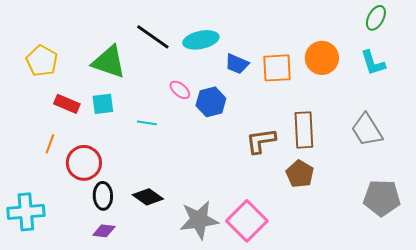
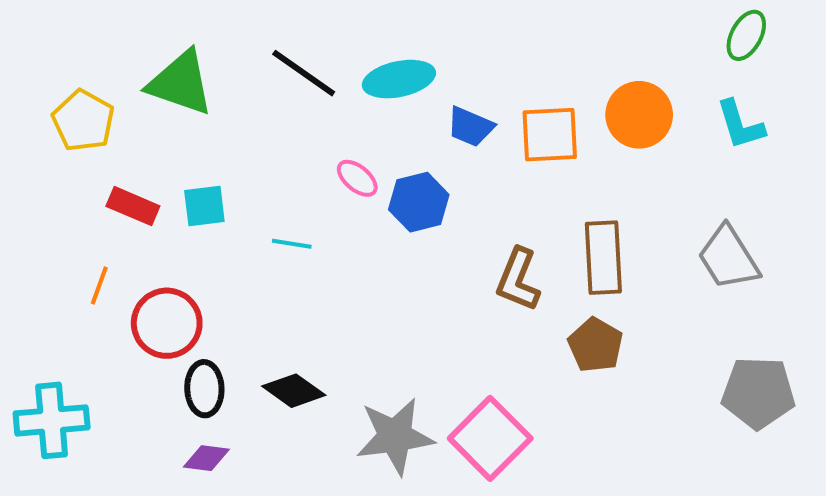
green triangle: (109, 62) -> (181, 83), moved
brown L-shape: (261, 141) -> (518, 280), turned -60

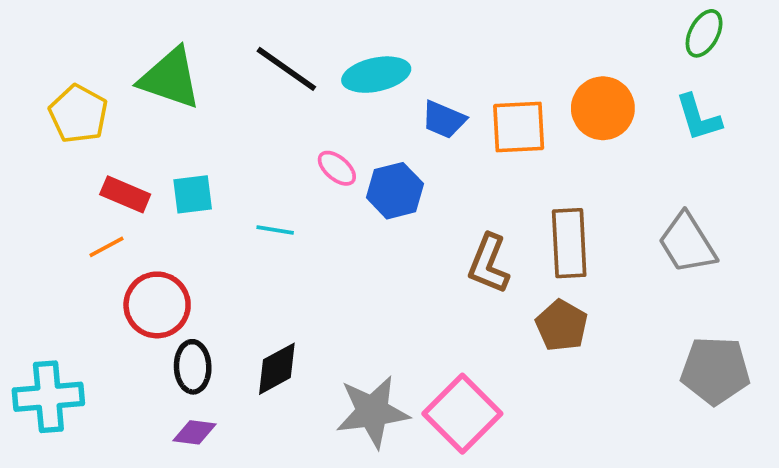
orange line: (99, 285) -> (106, 247), moved, turned 42
black diamond: (294, 391) -> (277, 369), turned -64

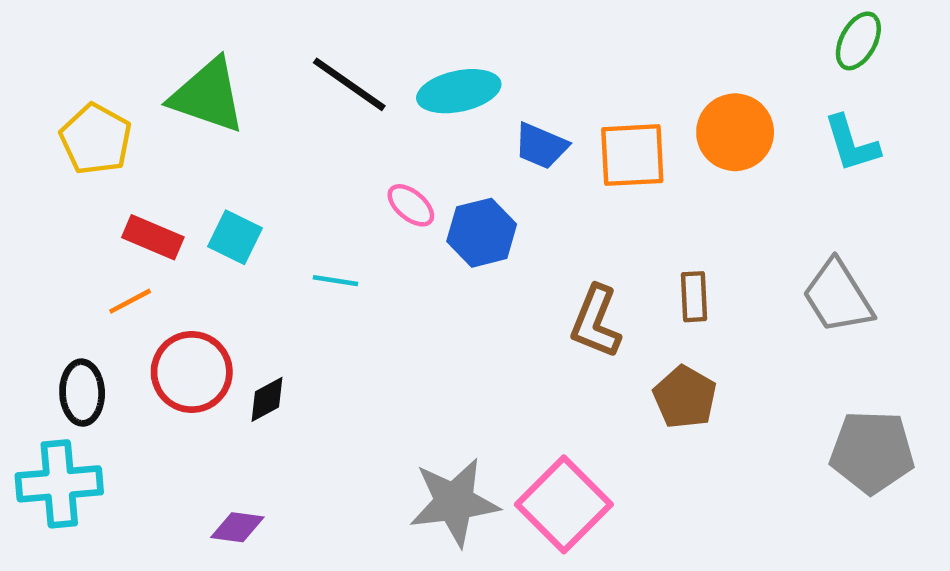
cyan square: (193, 194) -> (235, 237), turned 33
brown rectangle: (569, 243) -> (694, 297), size x0.6
black ellipse: (193, 367) -> (82, 393), moved
black diamond: (277, 369) -> (267, 399), moved, size x0.7

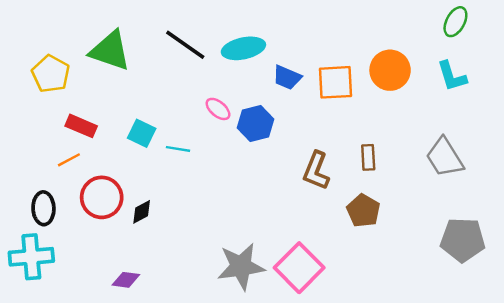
cyan square: (235, 237) -> (142, 133), moved

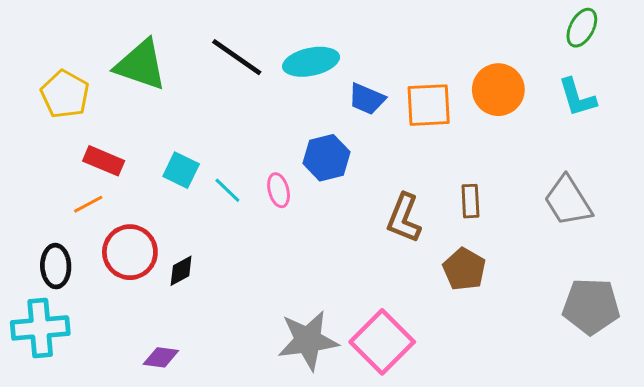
pink ellipse: (218, 109) -> (279, 190), moved, turned 35
cyan line: (178, 149) -> (227, 190), turned 35

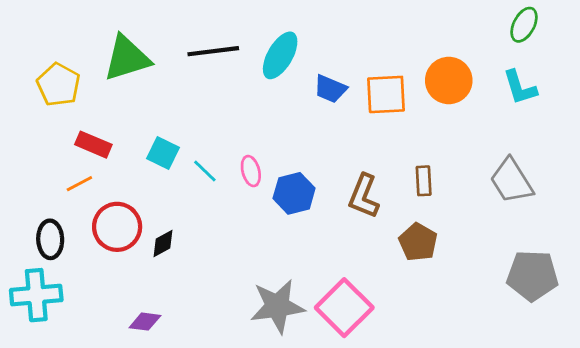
black line: (237, 57) -> (213, 51), turned -42
cyan ellipse: (311, 62) -> (280, 55), turned -48
green triangle: (141, 65) -> (127, 58), turned -36
blue hexagon: (327, 158) -> (294, 193), moved

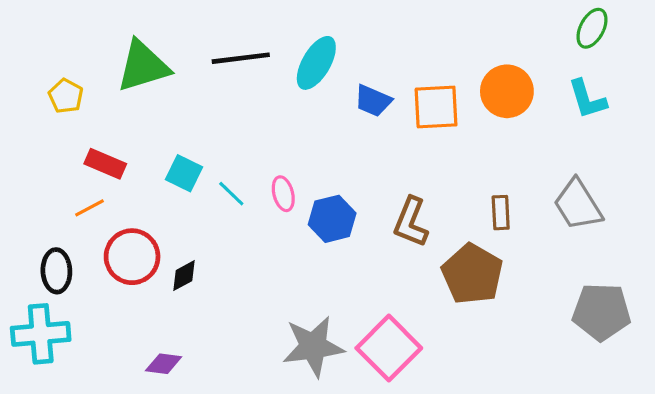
yellow pentagon: (59, 85) -> (66, 96), size x0.7
brown rectangle: (424, 181) -> (501, 213), moved
brown pentagon: (418, 242) -> (472, 274), size x1.4

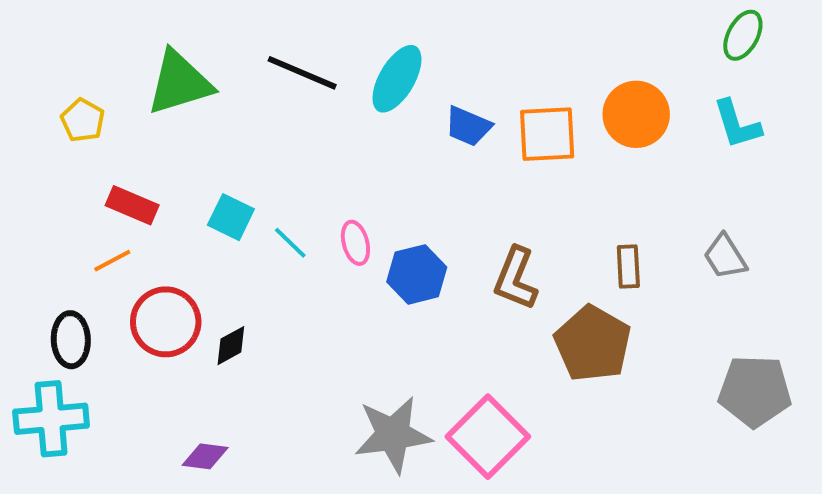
black line: (241, 58) -> (302, 73), turned 30
gray trapezoid: (578, 205) -> (725, 257), size x0.7

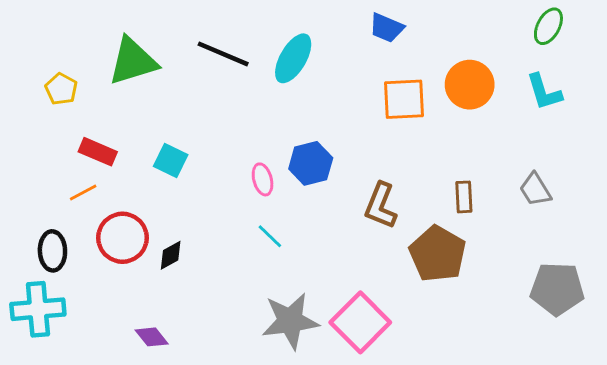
blue trapezoid: (468, 126) -> (387, 28), moved
cyan line: (290, 243) -> (270, 236), moved
blue hexagon: (417, 274) -> (311, 163), moved
purple diamond: (205, 456) -> (152, 337), turned 44

